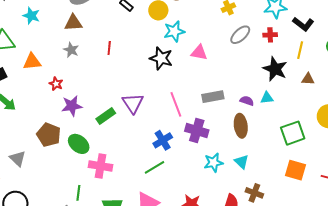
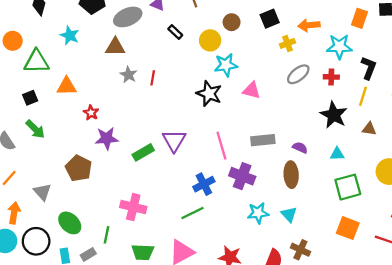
black L-shape: (303, 24) -> (369, 68), turned -110
gray star: (71, 50) -> (129, 75), moved
cyan triangle: (267, 98) -> (337, 154), moved
green ellipse: (79, 144) -> (70, 223), moved

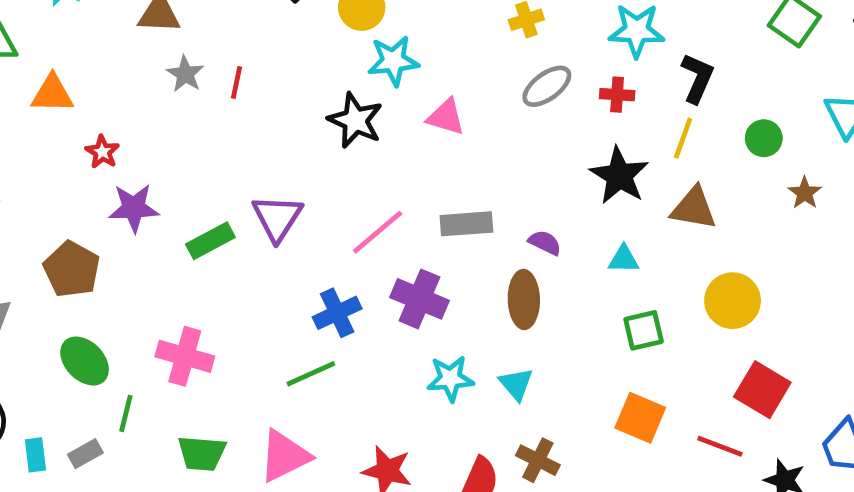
brown triangle: (369, 129) -> (694, 208), size x1.5
pink line: (221, 146) -> (378, 232), turned 64
green square: (348, 187) -> (644, 330), size x0.7
green ellipse: (70, 223) -> (85, 361), moved

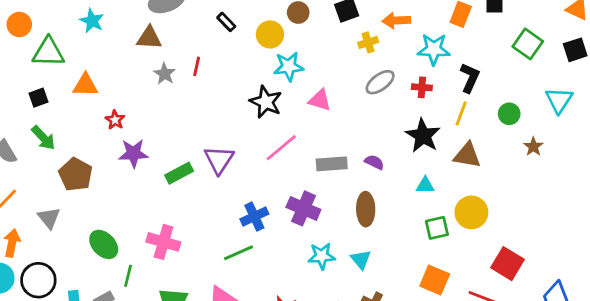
red line: (236, 82) -> (197, 66), moved
pink line: (378, 232) -> (281, 148), moved
purple semicircle: (545, 243) -> (374, 162), moved
brown pentagon: (72, 269) -> (76, 174), moved
yellow circle: (733, 301) -> (471, 212), moved

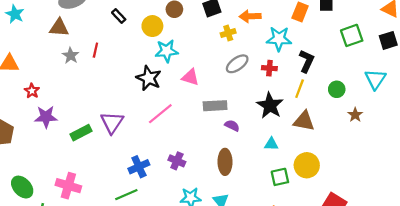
green square: (528, 44) -> (352, 35), turned 35
gray rectangle: (332, 164) -> (215, 106), moved
purple cross: (303, 208) -> (177, 161), size x0.7

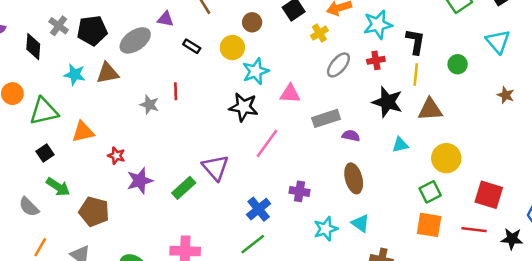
brown triangle: (59, 28) -> (107, 73), moved
brown star: (355, 115) -> (506, 95), moved
green square: (280, 177) -> (430, 192), moved

